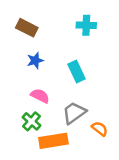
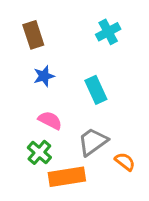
cyan cross: (86, 25) -> (108, 32), turned -30
brown rectangle: (27, 28) -> (33, 35), turned 45

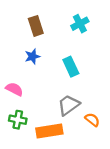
brown rectangle: (33, 35) -> (36, 26), moved
pink semicircle: (50, 120) -> (14, 89), moved
green cross: (39, 152) -> (18, 120), moved, turned -30

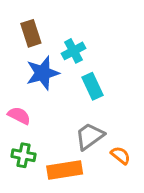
cyan cross: (80, 24) -> (73, 51), moved
brown rectangle: (36, 26) -> (31, 33), moved
blue star: (32, 56) -> (43, 73), size x1.6

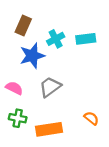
brown rectangle: (31, 33) -> (23, 25), turned 42
cyan rectangle: (93, 86) -> (86, 39), moved, turned -72
gray trapezoid: (90, 136) -> (50, 87), moved

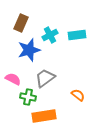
green cross: (18, 118) -> (28, 97), moved
orange semicircle: (91, 118) -> (78, 95), moved

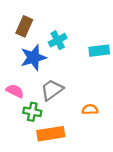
cyan rectangle: (77, 35) -> (99, 51), moved
orange semicircle: (78, 95) -> (90, 109), turned -40

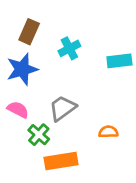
blue star: (33, 58) -> (22, 69), moved
green cross: (32, 112) -> (39, 135), turned 30

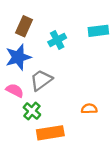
cyan rectangle: (119, 61) -> (98, 31), moved
gray trapezoid: (62, 108) -> (41, 80), moved

